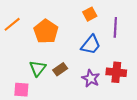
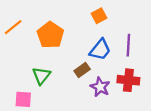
purple line: (115, 27) -> (128, 45), moved
brown rectangle: (60, 69) -> (82, 70), moved

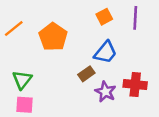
purple line: (128, 45) -> (135, 18), moved
green triangle: (41, 76) -> (22, 80), moved

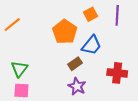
orange pentagon: (53, 37) -> (65, 32), moved
purple star: (105, 92) -> (77, 86), moved

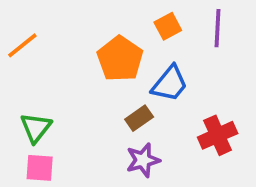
red cross: (117, 73) -> (218, 135), turned -30
purple star: (77, 86) -> (143, 160), turned 30

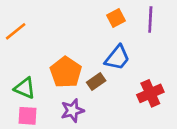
orange pentagon: (120, 59) -> (66, 72), moved
green triangle: (36, 128) -> (25, 88), turned -45
purple star: (143, 160) -> (72, 111), moved

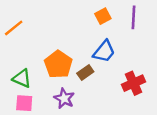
purple star: (72, 111) -> (64, 98), turned -30

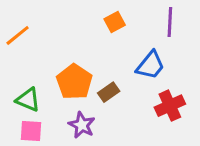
orange square: (103, 16) -> (115, 22), moved
blue trapezoid: (104, 51) -> (150, 65), moved

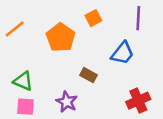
orange pentagon: (74, 82) -> (61, 37), moved
brown rectangle: (109, 92) -> (89, 75), turned 63
red cross: (170, 106) -> (138, 101), moved

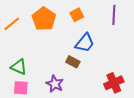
orange pentagon: (61, 37) -> (44, 19), moved
blue trapezoid: (122, 53) -> (85, 43), moved

